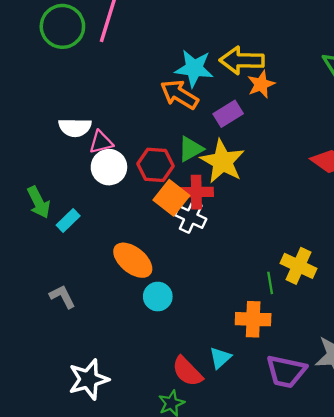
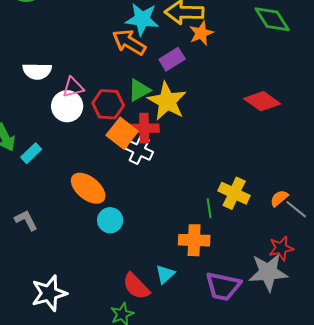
pink triangle: (101, 142) -> (73, 87), moved

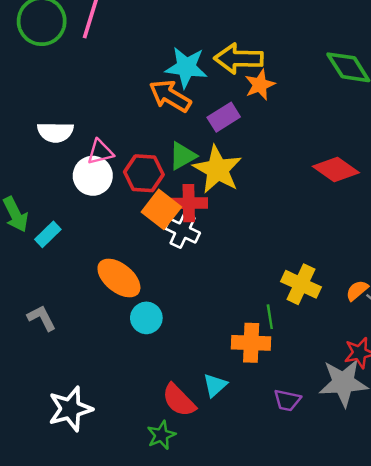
green line: (209, 208) -> (270, 317), moved
purple trapezoid: (223, 286) -> (287, 400), size x0.6

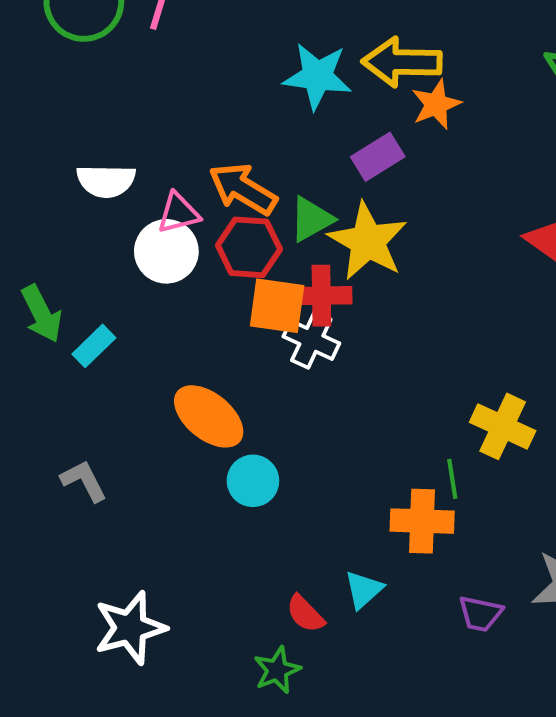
orange arrow: (170, 96) -> (243, 189), moved
orange square: (161, 209) -> (277, 306), turned -30
red semicircle: (179, 400) -> (305, 614), size x0.7

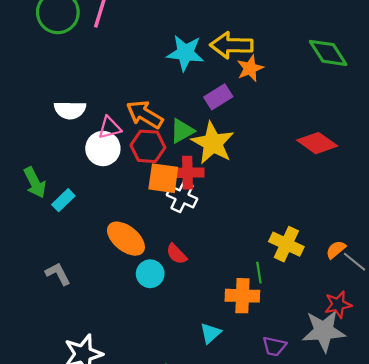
red semicircle: (305, 614) -> (177, 254), moved

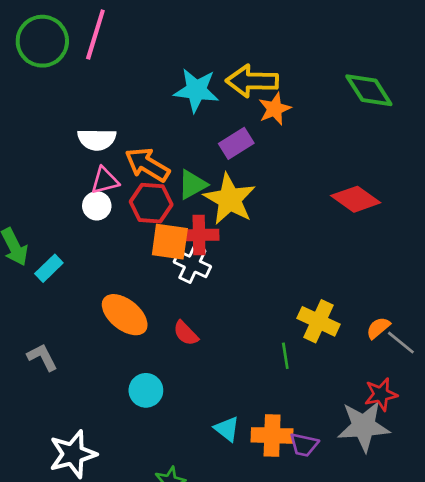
white semicircle: (70, 110) -> (97, 139), moved
white circle: (103, 149) -> (97, 206), size x0.7
cyan circle: (150, 274) -> (146, 390), moved
orange cross: (242, 296) -> (272, 435), moved
cyan triangle: (211, 333) -> (227, 429), turned -40

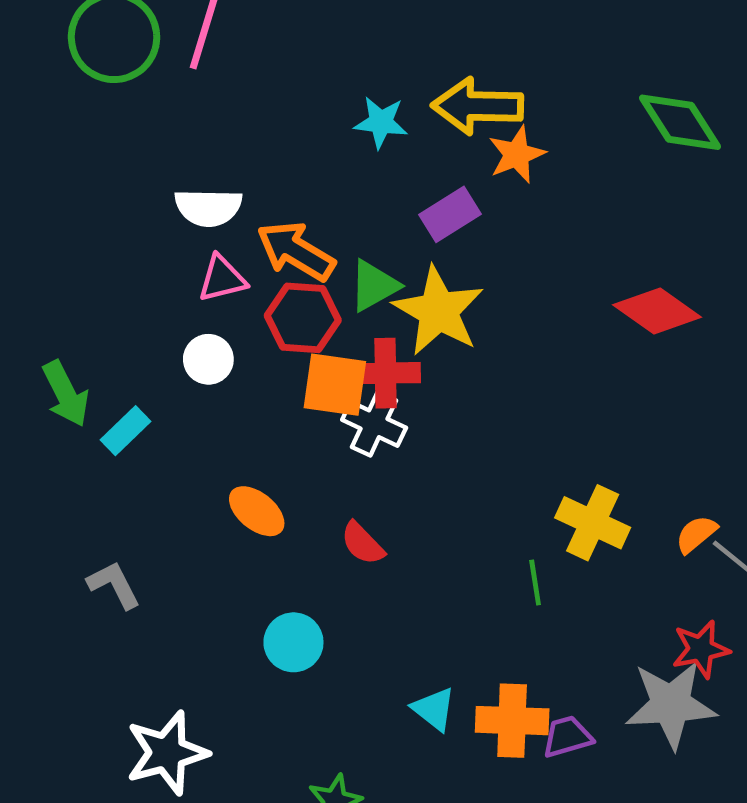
cyan star: (196, 90) -> (381, 122), size x0.7
white circle: (97, 206) -> (208, 359), moved
orange ellipse: (125, 315) -> (257, 511), size x0.7
purple trapezoid: (304, 445) -> (567, 737), turned 152

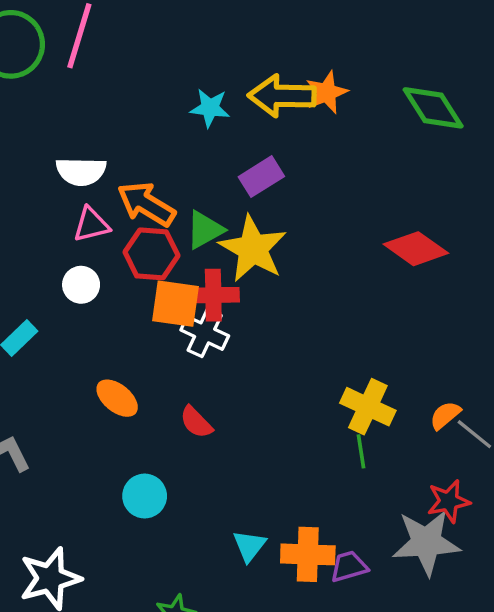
orange star: (517, 154) -> (327, 92), moved
green line: (535, 583) -> (361, 451), moved
cyan triangle: (434, 709) -> (249, 546), turned 30

